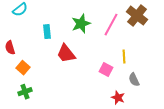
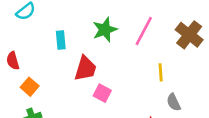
brown cross: (137, 16) -> (189, 35), moved
red trapezoid: (66, 54) -> (85, 69), turned -125
pink square: (106, 70) -> (102, 93), moved

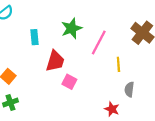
pink line: (144, 31) -> (99, 43), moved
gray semicircle: (174, 102) -> (129, 89), turned 32

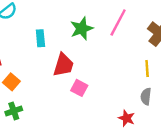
pink line: (99, 43) -> (118, 22), moved
yellow line: (118, 64) -> (147, 69), moved

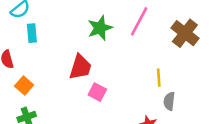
cyan rectangle: (40, 38) -> (32, 33), moved
yellow line: (147, 69) -> (159, 78), moved

